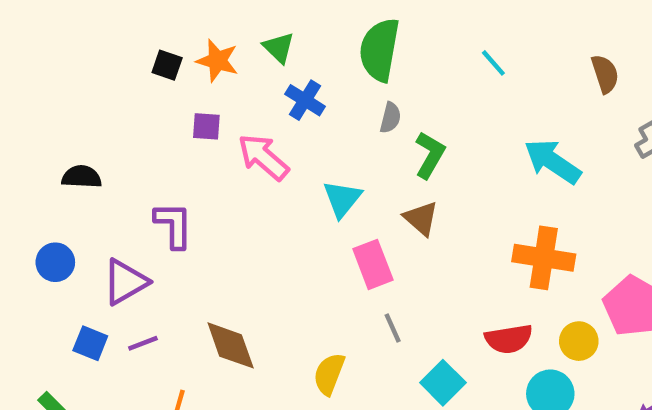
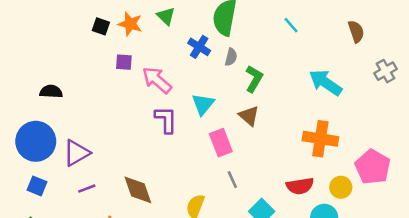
blue cross: (305, 100) -> (199, 47), moved
purple L-shape: (174, 225) -> (166, 120), moved
blue circle: (55, 262) -> (36, 141), size x1.8
blue square: (90, 343) -> (37, 186), moved

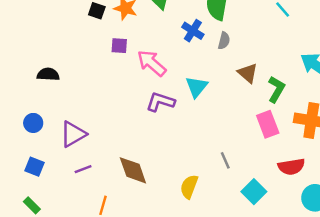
green L-shape: (254, 79) -> (276, 89), moved
brown triangle: (249, 116) -> (248, 73), moved
purple L-shape: (166, 120) -> (160, 102), turned -72
blue circle: (36, 141) -> (33, 123), size x0.5
pink rectangle: (221, 143) -> (268, 124), moved

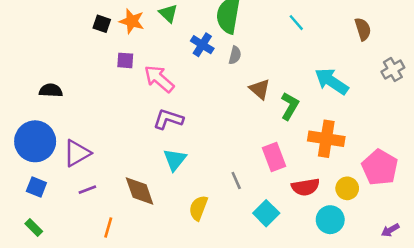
cyan triangle: (197, 87) -> (175, 160), moved
blue circle: (33, 123) -> (35, 141), size x2.0
pink rectangle: (268, 124) -> (274, 157), moved

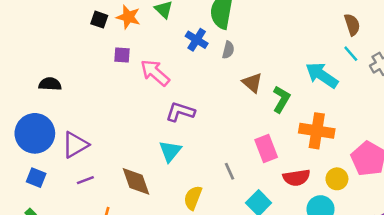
cyan line: (296, 23) -> (351, 54), moved
purple L-shape: (168, 119) -> (180, 112), moved

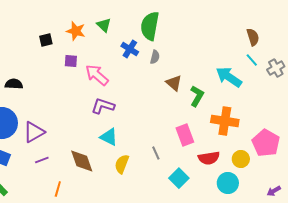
black square: (99, 20) -> (46, 40), moved, turned -32
purple L-shape: (180, 112) -> (103, 106), moved
cyan triangle: (170, 151) -> (109, 137), turned -42
yellow semicircle: (193, 198) -> (122, 164), moved

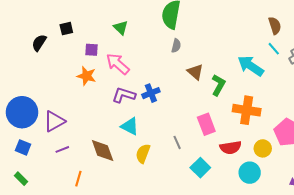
green triangle: (104, 25) -> (121, 28), moved
orange star: (76, 31) -> (86, 76), moved
blue cross: (130, 49) -> (151, 93), moved, turned 36
black semicircle: (14, 84) -> (39, 43), moved, turned -60

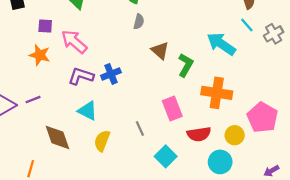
purple line: (62, 149) -> (33, 100), moved

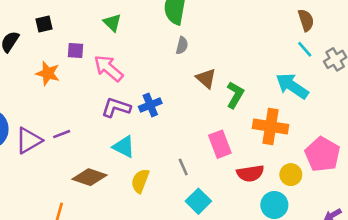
cyan arrow: (221, 44) -> (292, 86), moved
orange star: (40, 55) -> (48, 73), moved
brown diamond: (57, 137) -> (90, 177), turned -52
cyan square: (166, 156) -> (198, 201), moved

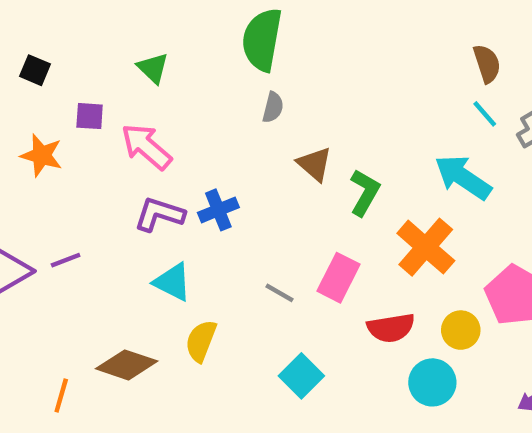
black square: (44, 24) -> (35, 70), turned 36
orange cross: (271, 126) -> (426, 247), turned 32
pink rectangle: (220, 144) -> (338, 278), turned 48
gray line: (183, 167) -> (280, 293), moved, turned -36
brown diamond: (90, 177) -> (127, 365), moved

